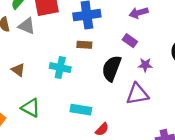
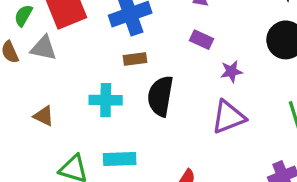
black semicircle: (112, 68) -> (160, 96), moved
cyan rectangle: (81, 110) -> (120, 159), moved

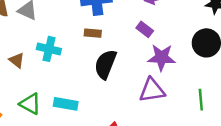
purple star: (231, 71) -> (161, 57), size x1.6
cyan cross: (106, 100) -> (49, 49), moved

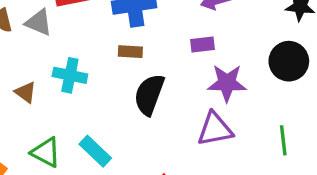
purple rectangle: (145, 29) -> (202, 45), turned -42
cyan rectangle: (66, 104) -> (95, 151), turned 35

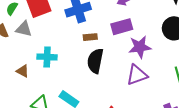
purple rectangle: (202, 45) -> (122, 27), size x1.5
brown rectangle: (130, 52) -> (90, 37), moved

